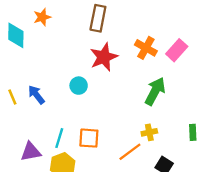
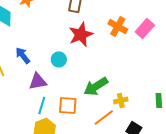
green arrow: (155, 91) -> (96, 86), moved, turned -150
blue arrow: (36, 95) -> (23, 55), moved
purple triangle: (31, 152) -> (38, 81), moved

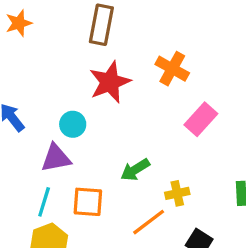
pink rectangle: (145, 28) -> (201, 119), moved
purple triangle: (38, 81) -> (56, 158), moved
green arrow: (96, 86) -> (135, 170), size x0.7

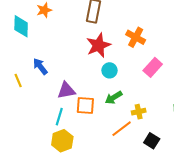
cyan circle: (73, 124) -> (110, 70), moved
orange square: (88, 202) -> (85, 106), moved

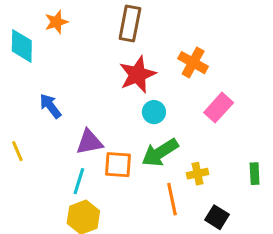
yellow line: (18, 80) -> (17, 151), moved
green arrow: (114, 98) -> (160, 153), size x1.4
orange line: (122, 129) -> (172, 199), turned -65

